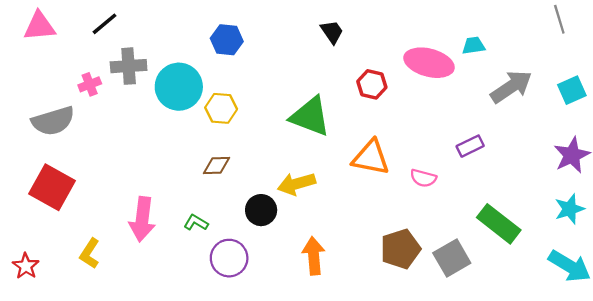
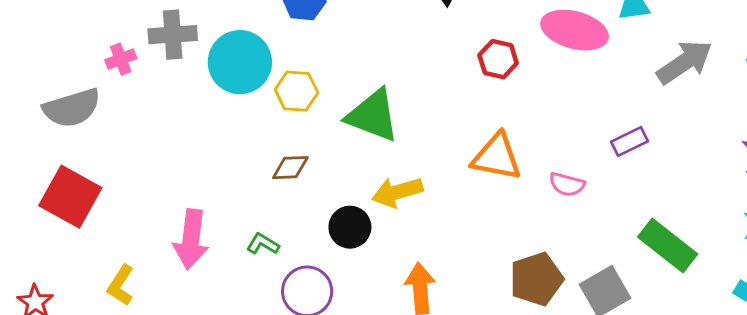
green triangle: (310, 116) -> (373, 116), moved

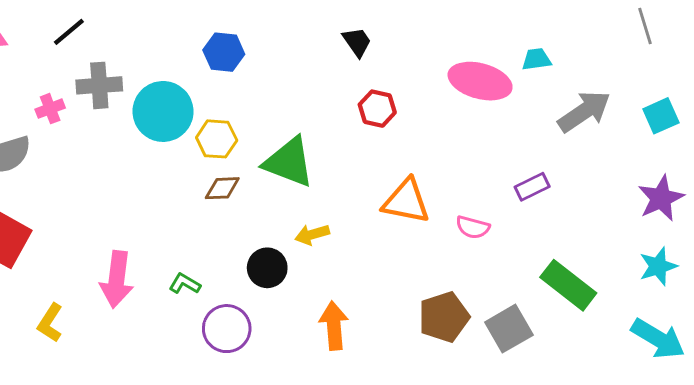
red hexagon: (498, 59) -> (377, 109), moved
brown diamond: (290, 168) -> (222, 188), moved
yellow arrow: (397, 192) -> (312, 234), size x0.7

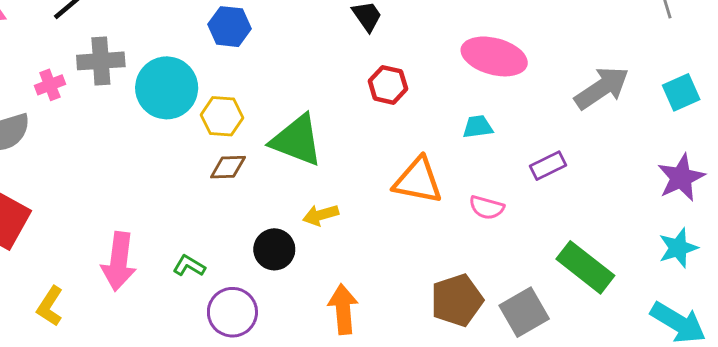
cyan trapezoid: (536, 59) -> (478, 127), moved

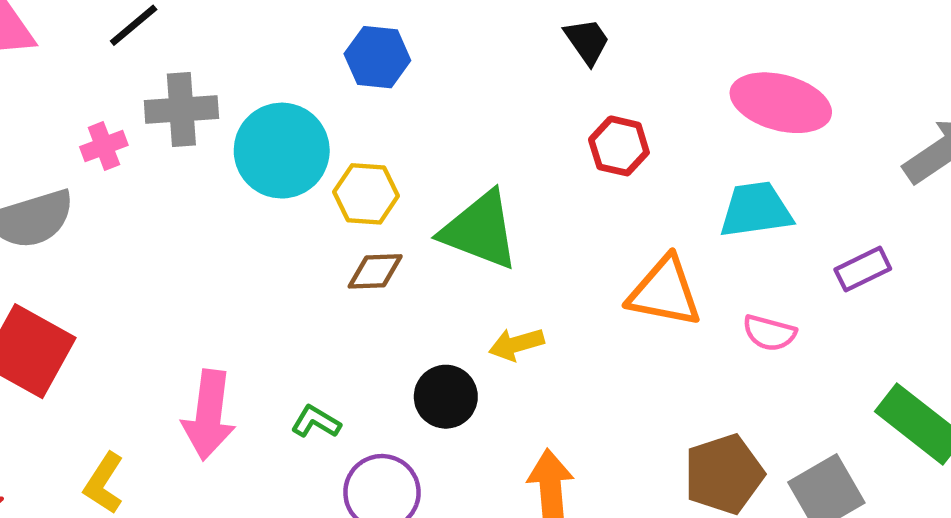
cyan trapezoid: (478, 127) -> (756, 210), size x1.6

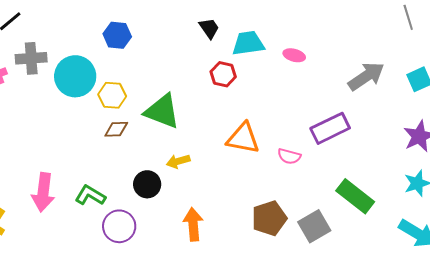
pink ellipse: (781, 103) -> (294, 55), size x0.5
cyan trapezoid: (756, 210) -> (248, 43), moved
purple rectangle: (863, 269) -> (330, 128), size x1.6
green L-shape: (316, 422) -> (90, 195), size x1.4

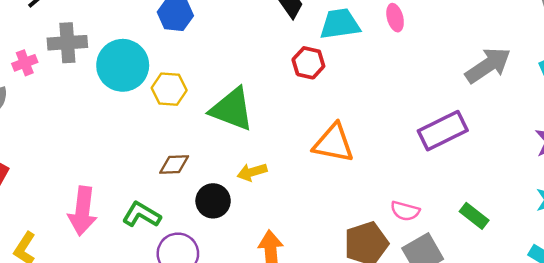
pink ellipse: (294, 55) -> (395, 18), moved, turned 60
brown diamond: (116, 129) -> (174, 164), moved
pink semicircle: (289, 156) -> (405, 211), moved
green rectangle: (355, 196) -> (474, 216), size x0.6

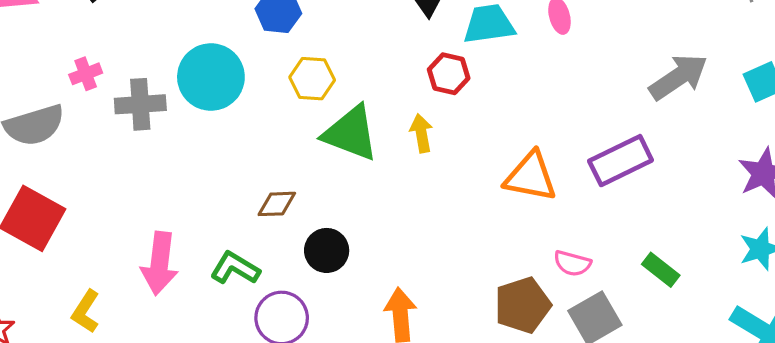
gray cross: (67, 43) -> (140, 104), moved
yellow hexagon: (169, 89) -> (312, 79), moved
orange triangle: (334, 143) -> (531, 177), moved
yellow arrow: (252, 172) -> (421, 133), moved, turned 96

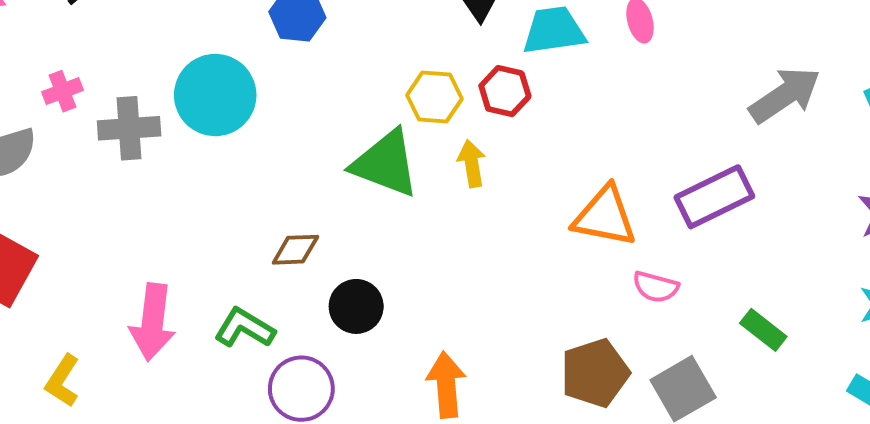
yellow hexagon: (312, 79) -> (434, 97), moved
pink semicircle: (572, 263) -> (656, 287), moved

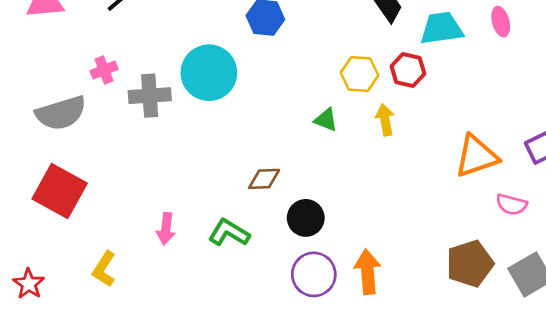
green triangle: (386, 164) -> (326, 120), size x0.5
orange triangle: (605, 216) -> (476, 156), turned -30
pink arrow: (153, 322) -> (166, 229), size x0.6
purple circle: (301, 389) -> (314, 274), moved

